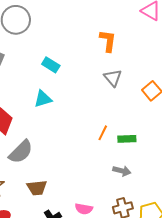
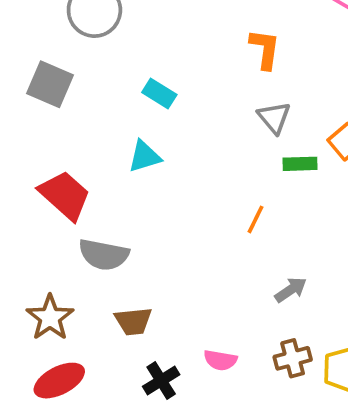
green rectangle: (127, 139) -> (300, 164), moved
gray semicircle: (21, 152) -> (104, 255), turned 56
gray arrow: (122, 171) -> (291, 290), turned -48

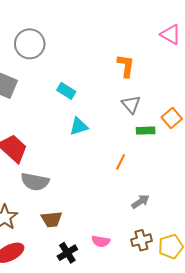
cyan triangle: (144, 156) -> (79, 126), moved

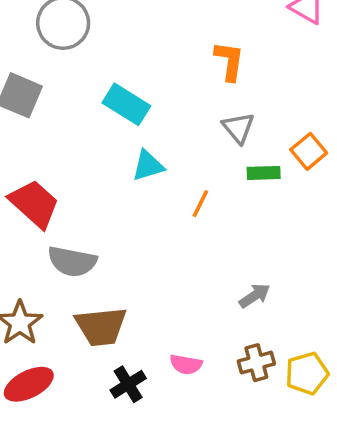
cyan rectangle: (66, 91) -> (126, 104), size x1.4
orange line: (121, 162) -> (200, 204), moved
brown trapezoid: (52, 219) -> (101, 326), size x1.4

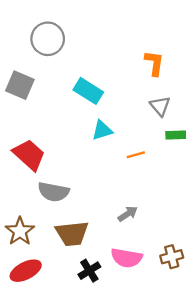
orange line: (200, 204) -> (136, 155), turned 48
gray arrow: (255, 296) -> (128, 214), moved
pink semicircle: (186, 364) -> (126, 258), size x1.5

